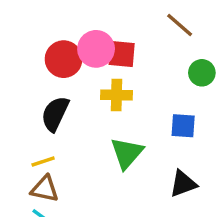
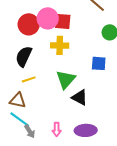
yellow line: (43, 162) -> (29, 79), moved
black triangle: (183, 184) -> (80, 97), moved, turned 48

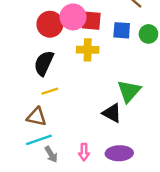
blue square: (99, 63) -> (122, 30), moved
green triangle: (66, 79) -> (129, 91), moved
cyan line: (20, 119) -> (39, 140), turned -55

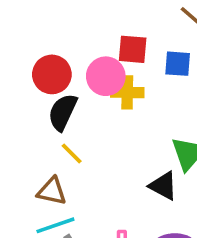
pink circle: (73, 17) -> (106, 76), moved
red circle: (50, 24) -> (52, 74), moved
yellow line: (50, 91) -> (72, 153), turned 63

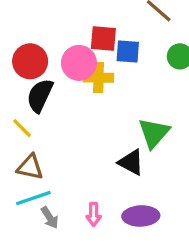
blue square: (178, 64) -> (128, 52), moved
yellow line: (72, 153) -> (22, 128), moved

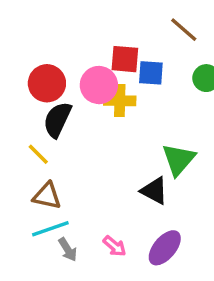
pink arrow: (94, 214) -> (114, 246), turned -50
purple ellipse: (141, 216) -> (165, 248), turned -48

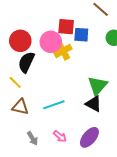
yellow cross: (120, 101) -> (63, 51), turned -30
black triangle: (154, 191) -> (93, 104), moved
cyan line: (50, 229) -> (54, 105), moved

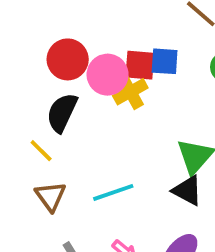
red square: (66, 27) -> (140, 65), moved
red circle: (20, 41) -> (68, 59), moved
brown triangle: (20, 107) -> (51, 196), turned 42

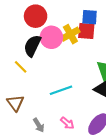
red square: (140, 65) -> (86, 31), moved
pink circle: (108, 75) -> (51, 37), moved
brown triangle: (51, 196) -> (15, 103), moved

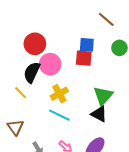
yellow cross: (70, 34) -> (59, 94), moved
cyan line: (61, 90) -> (59, 115), turned 45

